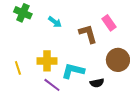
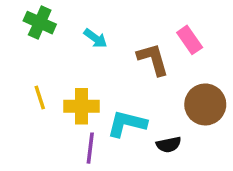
yellow line: (18, 68) -> (40, 98), moved
purple line: (52, 85) -> (90, 148), turned 60

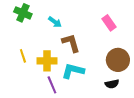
brown L-shape: (153, 59) -> (71, 43), moved
black semicircle: (169, 145) -> (112, 84), moved
purple line: (90, 148) -> (52, 85), turned -30

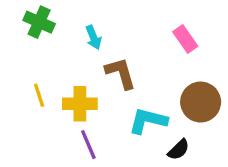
cyan arrow: (55, 22) -> (93, 37), turned 32
cyan L-shape: (73, 71) -> (148, 121), moved
black semicircle: (112, 84) -> (178, 150), moved, turned -32

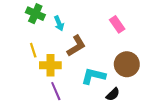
green cross: (39, 22) -> (35, 14), moved
brown L-shape: (121, 73) -> (76, 46), turned 75
yellow line: (39, 95) -> (33, 50), moved

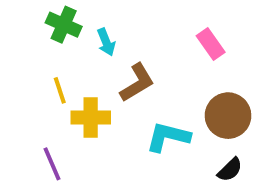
purple line: (56, 91) -> (52, 164), moved
black semicircle: (113, 94) -> (230, 170), moved

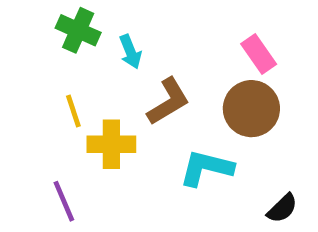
brown circle: (228, 116) -> (251, 109), moved

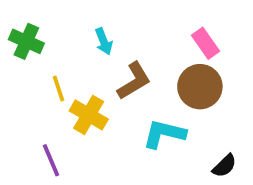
green cross: (78, 30) -> (26, 41), moved
yellow cross: (111, 144) -> (89, 115), turned 30

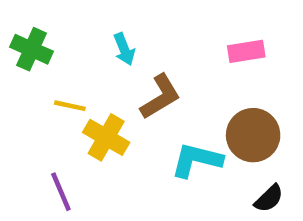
pink rectangle: (206, 43) -> (246, 51), turned -64
brown circle: (200, 87) -> (253, 135), moved
yellow line: (58, 89) -> (70, 106), turned -60

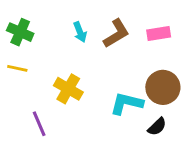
brown L-shape: (160, 97) -> (116, 33), moved
yellow line: (70, 106) -> (17, 68), moved
black semicircle: (269, 198) -> (157, 127), moved

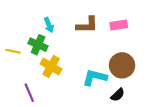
green cross: (20, 32) -> (38, 45), moved
cyan arrow: (80, 32) -> (49, 25), moved
brown L-shape: (116, 33) -> (87, 25), turned 30

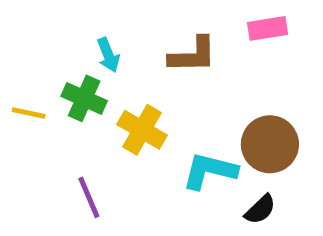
pink rectangle: (119, 25) -> (268, 28), moved
yellow cross: (51, 66) -> (142, 130), moved
purple line: (29, 93) -> (89, 197), moved

